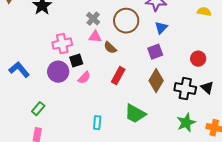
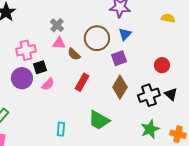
brown circle: (126, 21) -> (97, 38), moved
black cross: (185, 89) -> (149, 95), turned -30

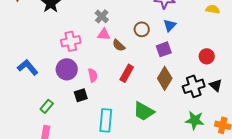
brown circle: (97, 38) -> (142, 29), size x0.6
black square: (40, 67) -> (81, 95), moved
pink semicircle: (48, 84) -> (93, 75), turned -56
cyan rectangle: (61, 129) -> (106, 120), size x1.6
green star: (150, 129) -> (195, 120), turned 30

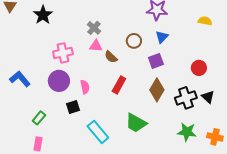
cyan rectangle: (106, 120) -> (98, 132), turned -45

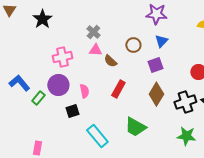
green rectangle: (39, 118) -> (38, 98), moved

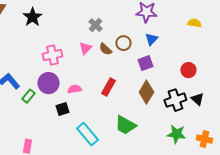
gray cross: (93, 32) -> (95, 25), moved
pink triangle: (95, 50) -> (85, 48), turned -48
brown semicircle: (110, 61) -> (105, 49), moved
pink semicircle: (84, 91) -> (74, 89), turned -88

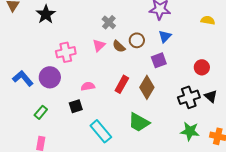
purple circle: (48, 83) -> (50, 77), moved
brown diamond: (146, 92) -> (147, 87), moved
green rectangle: (28, 96) -> (41, 112), moved

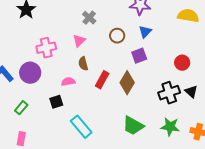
yellow semicircle: (208, 20) -> (188, 16), size x1.5
brown semicircle: (119, 46) -> (83, 64), moved, turned 32
green trapezoid: (139, 122) -> (133, 126), moved

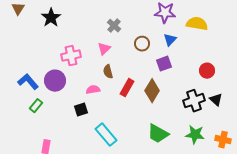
yellow semicircle: (188, 16) -> (197, 24), moved
green rectangle: (21, 108) -> (36, 106), moved

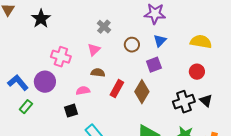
yellow semicircle: (197, 24) -> (201, 42), moved
pink cross: (71, 56) -> (61, 57), turned 30
brown semicircle: (108, 72) -> (98, 73), turned 112

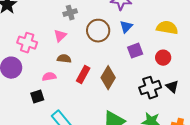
gray cross: (104, 27) -> (70, 13), turned 32
brown circle: (132, 45) -> (98, 31), size x1.5
purple square: (154, 65) -> (135, 51), moved

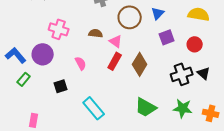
pink triangle: (60, 36) -> (116, 41), moved, turned -40
brown semicircle: (64, 59) -> (96, 33), moved
pink semicircle: (49, 77) -> (81, 63), turned 72
black square: (37, 97) -> (61, 86), moved

